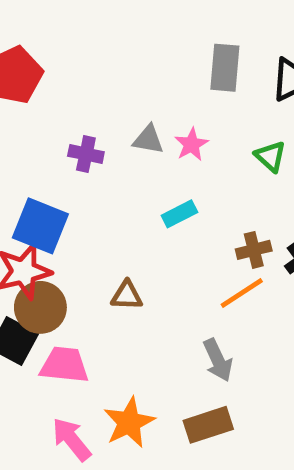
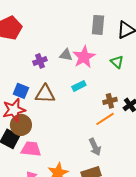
pink star: (191, 144) -> (84, 57), size x1.6
purple cross: (86, 154) -> (40, 61), turned -32
blue square: (40, 226) -> (21, 91), size x0.7
brown triangle: (127, 295) -> (45, 94), moved, size x1.5

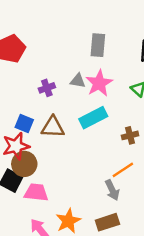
gray rectangle: (98, 25) -> (98, 45), moved
cyan rectangle: (79, 86) -> (93, 118), size x1.6
orange line: (105, 119) -> (123, 170), moved

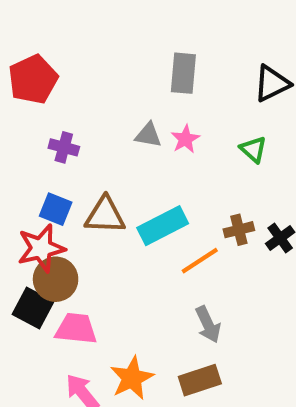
pink star: (99, 83) -> (185, 139), size x0.6
purple cross: (47, 88) -> (64, 147), moved, turned 35
cyan rectangle: (93, 118) -> (163, 226), moved
orange line: (123, 170) -> (200, 261), moved

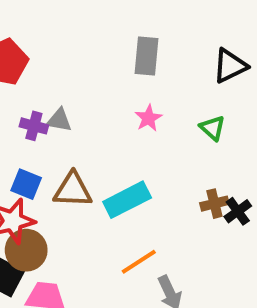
gray triangle: (148, 135) -> (59, 120), moved
brown cross: (239, 230) -> (214, 204), moved
orange line: (200, 261) -> (139, 262), moved

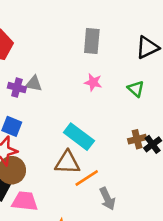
pink star: (148, 118) -> (93, 82), turned -30
brown triangle: (73, 190) -> (67, 162), moved
cyan rectangle: (127, 200) -> (79, 137), turned 64

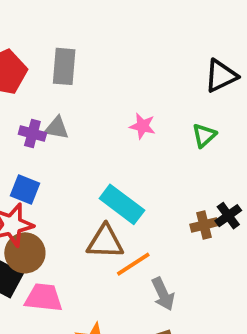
gray rectangle: (92, 41) -> (64, 66), moved
green triangle: (136, 89) -> (204, 135), turned 36
brown cross: (137, 139) -> (204, 225), moved

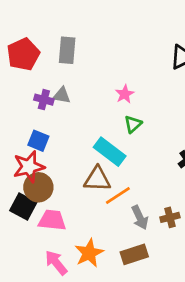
pink star: (142, 126) -> (125, 94), turned 30
green triangle: (204, 135) -> (133, 124), moved
brown cross: (204, 225) -> (170, 217), moved

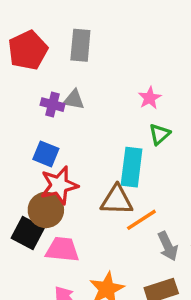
cyan rectangle: (110, 152) -> (132, 167), turned 60
red star: (29, 167) -> (59, 185), moved

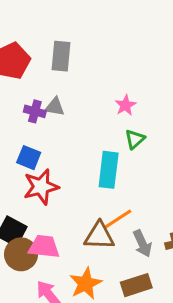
brown triangle: (117, 200) -> (99, 236), moved
brown circle: (46, 210) -> (21, 254), moved

